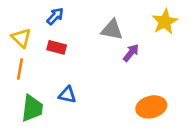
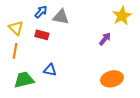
gray triangle: (112, 30) -> (61, 17), moved
purple arrow: (131, 53) -> (105, 39), moved
green trapezoid: (32, 108) -> (24, 80), turned -110

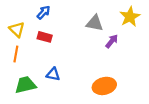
gray triangle: (61, 17) -> (95, 23), moved
orange ellipse: (112, 79) -> (104, 86), moved

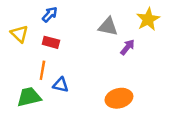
orange line: (16, 54) -> (42, 70), moved

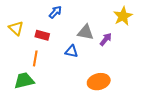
blue arrow: (50, 14) -> (55, 12), moved
gray triangle: (108, 27) -> (86, 32), moved
blue triangle: (61, 85) -> (71, 51), moved

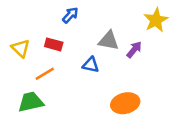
yellow triangle: (16, 28) -> (20, 48), moved
orange line: (35, 58) -> (45, 74), turned 49

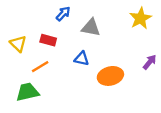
gray triangle: (109, 41) -> (91, 28), moved
purple arrow: (134, 50) -> (150, 62), moved
orange ellipse: (125, 103) -> (110, 76), moved

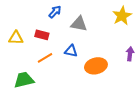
yellow triangle: (18, 44) -> (16, 38), turned -42
purple arrow: (150, 62) -> (130, 54), turned -32
orange line: (40, 67) -> (45, 58), moved

